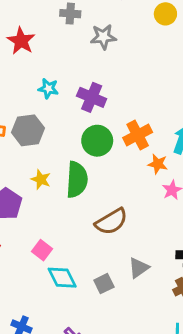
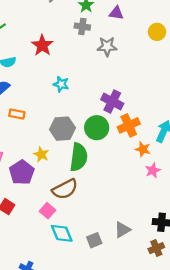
purple cross: (92, 97) -> (112, 101), moved
gray hexagon: (28, 130) -> (62, 129), moved
yellow star: (41, 179) -> (41, 154), moved
brown semicircle: (111, 222) -> (65, 189), moved

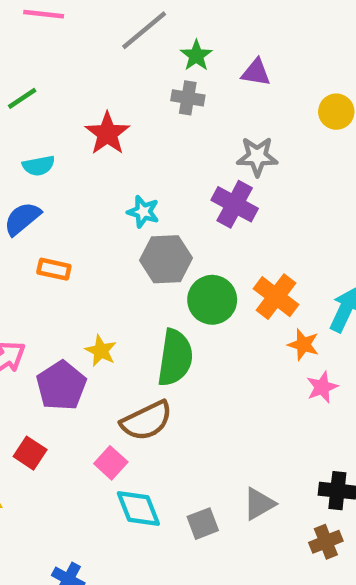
gray star: (107, 46) -> (257, 156), moved
purple cross: (112, 101) -> (235, 204), moved
orange cross: (129, 125) -> (276, 297), turned -30
gray hexagon: (62, 129) -> (166, 259), moved

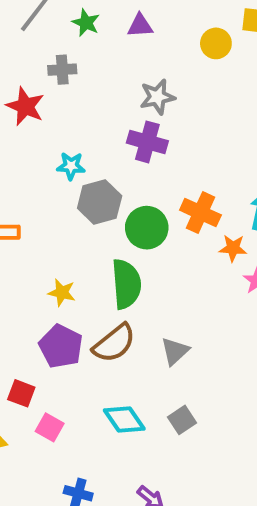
gray cross: (188, 98) -> (62, 70), moved
purple pentagon: (61, 386) -> (61, 346), moved
pink square: (111, 463) -> (50, 427), moved
gray triangle: (259, 504) -> (175, 351), moved

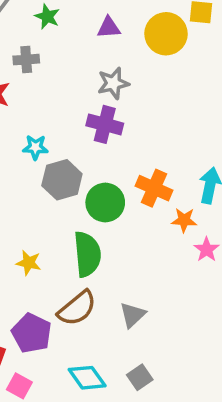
purple triangle: (140, 26) -> (109, 28), moved
yellow circle: (216, 43) -> (166, 34), size x1.5
purple pentagon: (61, 346) -> (32, 333), moved

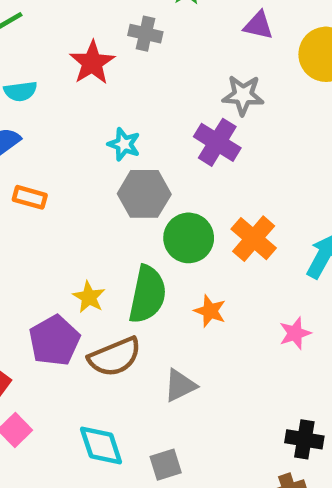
orange star: (184, 220) -> (210, 311), moved
yellow star: (29, 263) -> (89, 297), moved
purple pentagon: (32, 333) -> (54, 341), moved

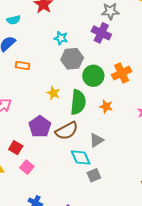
orange cross: (254, 239) -> (122, 73), turned 30
yellow star: (89, 297) -> (53, 93), moved
cyan diamond: (101, 445) -> (81, 158), moved

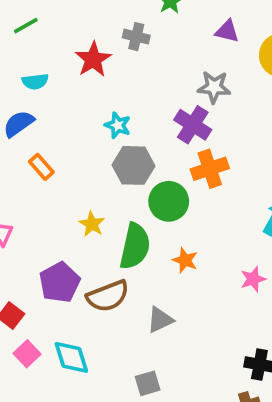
orange rectangle: (22, 66) -> (41, 167), turned 32
orange cross: (122, 73) -> (210, 169), moved
cyan diamond: (81, 158) -> (71, 357), moved

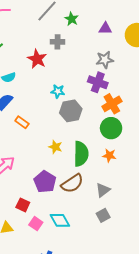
green circle: (169, 201) -> (111, 128), moved
gray square: (148, 383) -> (103, 215), moved

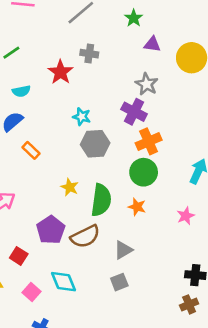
green star: (72, 19) -> (134, 18), moved
gray star: (105, 60) -> (147, 84), turned 30
pink square: (36, 224) -> (31, 292), moved

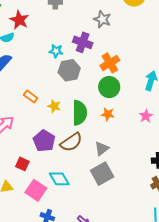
red star: (60, 72) -> (19, 20), moved
purple cross: (134, 112) -> (83, 42), moved
orange rectangle: (31, 150) -> (31, 96), moved
gray square: (119, 282) -> (102, 174), size x1.6
pink square: (31, 292) -> (36, 190), size x1.5

